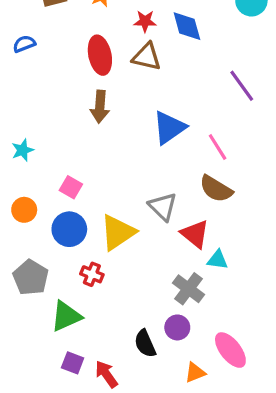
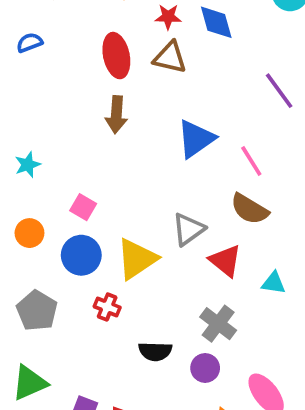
gray triangle: (163, 207) -> (188, 229), turned 40
cyan triangle: (218, 260) -> (274, 283), moved
green triangle: (66, 316) -> (29, 383), moved
black semicircle: (145, 344) -> (155, 351), moved, turned -64

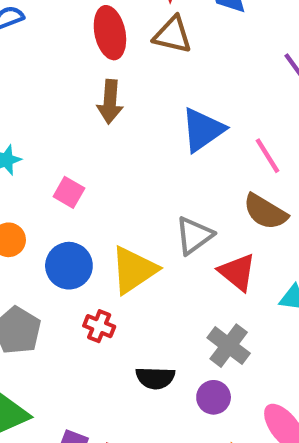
pink square: (83, 207) -> (69, 192), moved

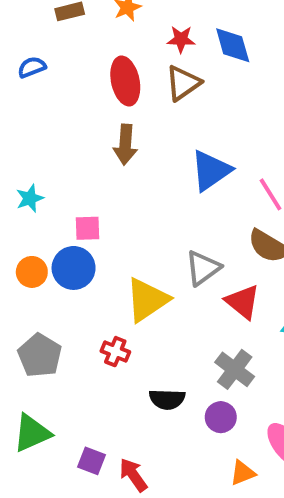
brown triangle: (173, 35) -> (183, 83), turned -48
pink square: (69, 192) -> (88, 228), turned -32
blue circle: (69, 266) -> (74, 268), moved

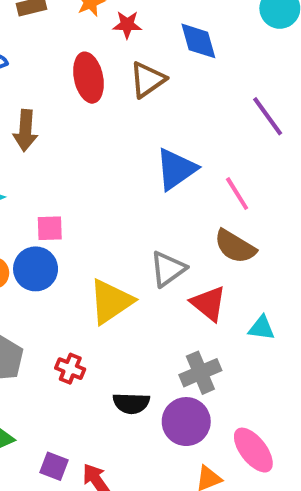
red star: (181, 39) -> (127, 25), moved
brown arrow: (125, 145) -> (25, 130), moved
red cross: (115, 352) -> (70, 369), moved
gray cross: (235, 369) -> (200, 373), turned 30
purple circle: (221, 417) -> (186, 422), size x1.5

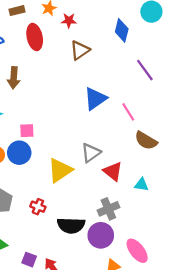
blue diamond: (198, 41) -> (122, 30), moved, turned 30
red ellipse: (88, 78) -> (35, 37), moved
brown semicircle: (235, 246) -> (146, 141), moved
black semicircle: (131, 403) -> (71, 225), size x1.4

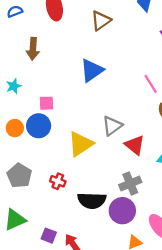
blue triangle: (95, 99) -> (92, 70), moved

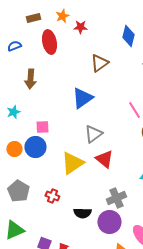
brown triangle: (101, 21) -> (99, 63), moved
gray triangle: (112, 126) -> (93, 134), moved
red triangle: (135, 145) -> (104, 159), moved
black semicircle: (92, 200) -> (82, 213), size x0.7

